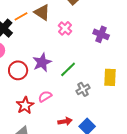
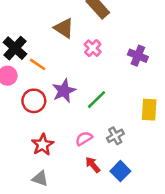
orange line: (21, 16) -> (38, 64), moved, turned 64
gray cross: (83, 89) -> (115, 136), moved
pink semicircle: (45, 96) -> (84, 138), moved
red arrow: (65, 121) -> (93, 165), turned -120

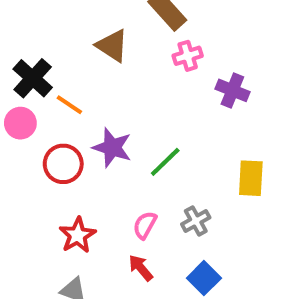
pink cross: (93, 48) -> (188, 56), moved, turned 30
purple star: (64, 91) -> (112, 148), turned -30
pink semicircle: (84, 138) -> (145, 225), turned -30
red arrow: (93, 165) -> (141, 268), moved

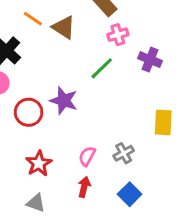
orange line: (69, 105) -> (33, 19), moved
green line: (165, 162) -> (102, 68), moved
red arrow: (141, 268) -> (84, 187), turned 54

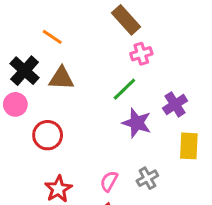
brown triangle: (64, 27) -> (61, 78), moved, turned -30
purple cross: (150, 60) -> (175, 104), moved, turned 35
purple star: (64, 101) -> (137, 123), moved

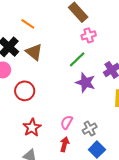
brown triangle: (61, 78) -> (34, 52), turned 36
gray cross: (147, 178) -> (90, 129), moved

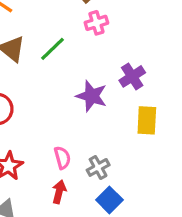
green line: (77, 59) -> (53, 49), moved
pink semicircle: (67, 122) -> (62, 158), turned 136

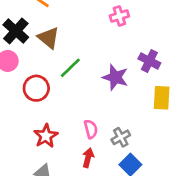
green line: (53, 49) -> (70, 68), moved
purple cross: (132, 76) -> (149, 61), turned -30

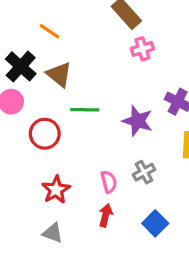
green line: (70, 68) -> (85, 110), turned 45
gray cross: (121, 137) -> (144, 172), moved

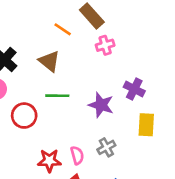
orange line: (50, 31) -> (63, 29), moved
brown triangle: (59, 74) -> (49, 61), moved
red star: (56, 190) -> (49, 161), moved, turned 30

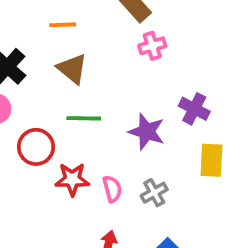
orange line: (63, 29) -> (63, 25), moved, turned -36
pink semicircle: (77, 155) -> (112, 189), moved
red star: (49, 161) -> (72, 179), moved

